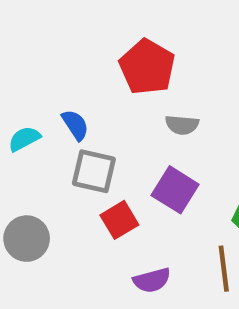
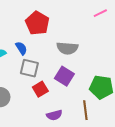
red pentagon: (147, 67) -> (37, 23), moved
gray semicircle: (182, 125) -> (67, 48), size x1.5

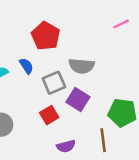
gray square: (29, 68) -> (54, 83), moved, turned -36

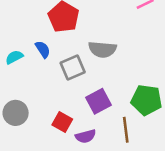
purple square: (78, 99) -> (99, 101), moved, turned 30
red square: (49, 115) -> (62, 122), moved, turned -30

